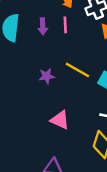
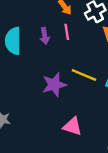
purple star: (47, 76) -> (54, 85), size x1.5

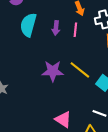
pink triangle: (72, 126) -> (63, 119), moved

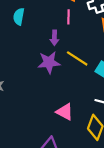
cyan semicircle: (28, 25) -> (19, 17), size x0.7
purple arrow: (56, 28) -> (54, 38), moved

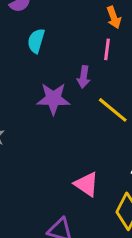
purple star: (49, 62) -> (53, 99), moved

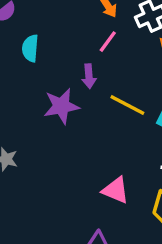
pink line: (107, 49) -> (108, 42), turned 40

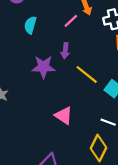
pink line: (108, 42) -> (71, 21), moved
pink triangle: (116, 190) -> (64, 115), moved

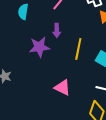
yellow line: (87, 74) -> (78, 49), turned 70

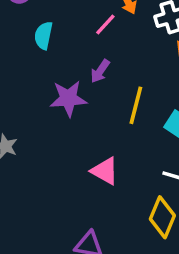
purple arrow: (57, 30) -> (100, 71), turned 32

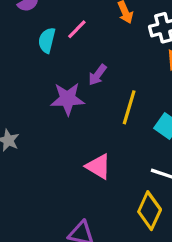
pink line: (105, 24) -> (77, 29), moved

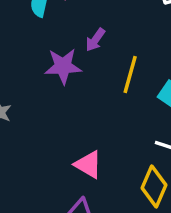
pink triangle: (98, 166) -> (88, 164), moved

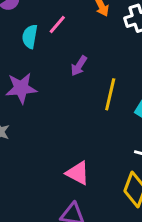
purple star: (63, 66) -> (21, 88), moved

